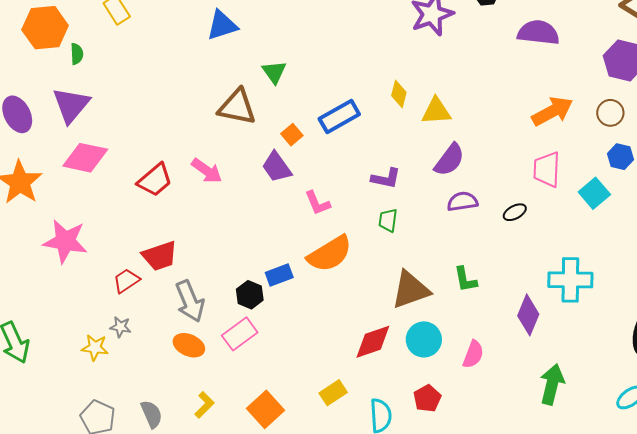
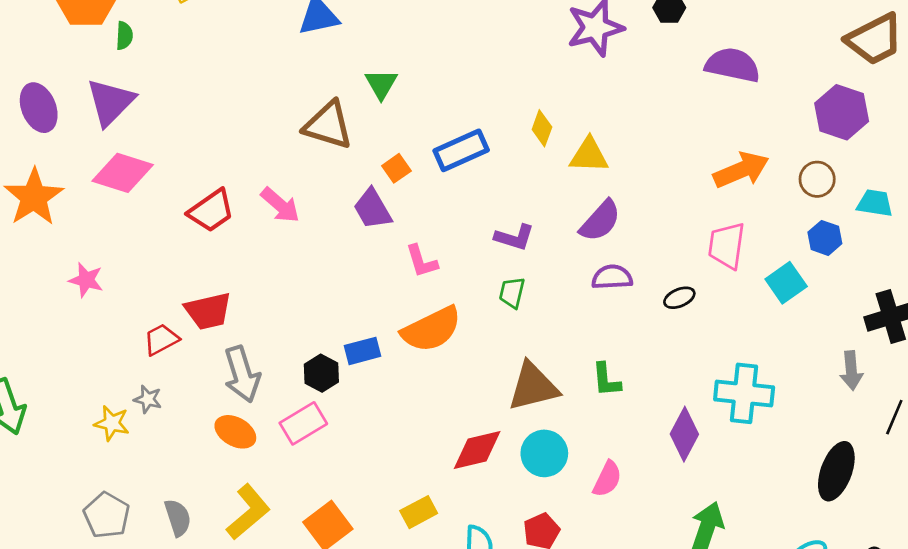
pink star: (65, 241) -> (86, 280), size x0.6
yellow L-shape: (204, 405) -> (248, 512), size x1.6

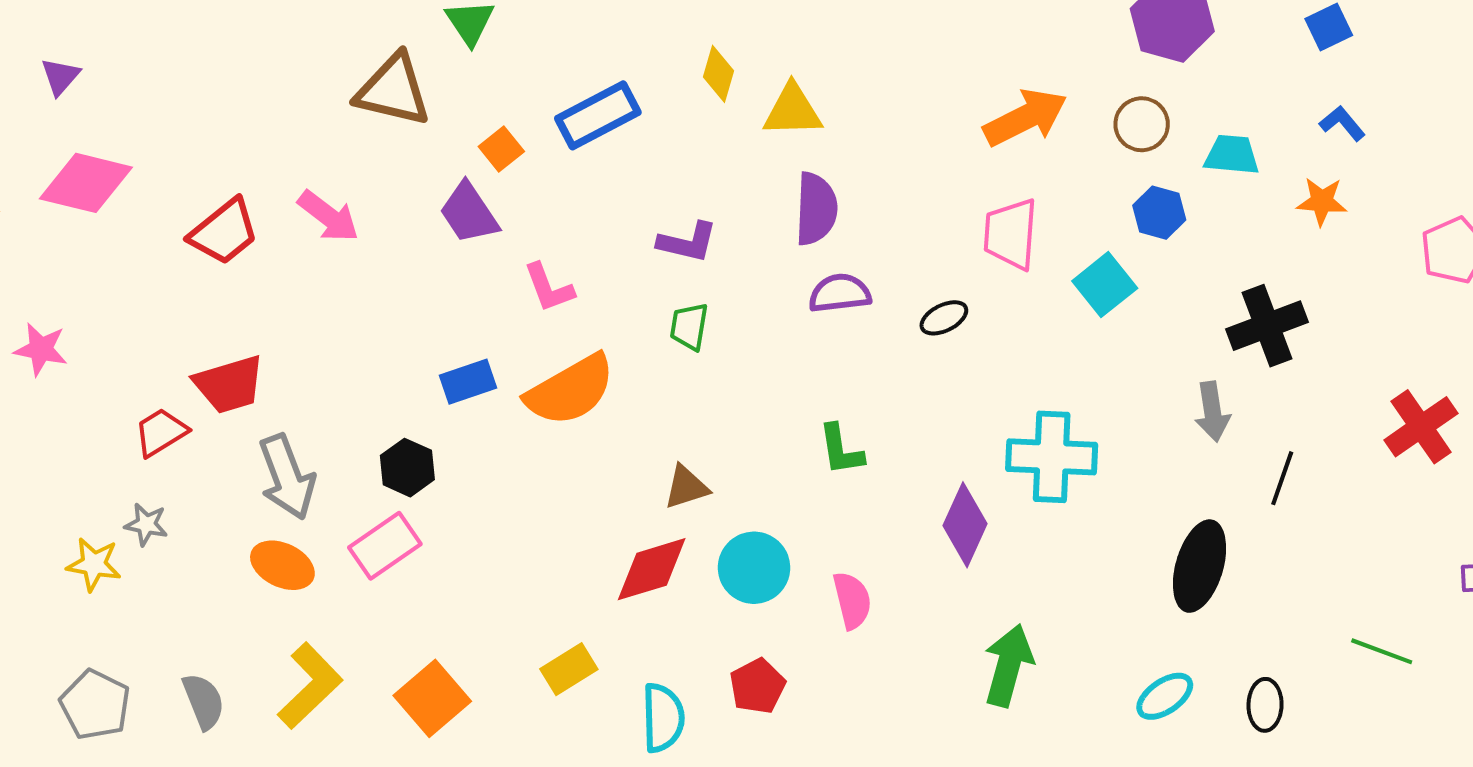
purple triangle: (110, 102) -> (60, 76), size x0.5
purple semicircle: (600, 221) -> (816, 209), turned -36
blue rectangle: (363, 351) -> (468, 382), moved
brown triangle: (533, 387) -> (686, 487), moved, size x0.6
pink semicircle: (607, 479) -> (852, 600), turned -36

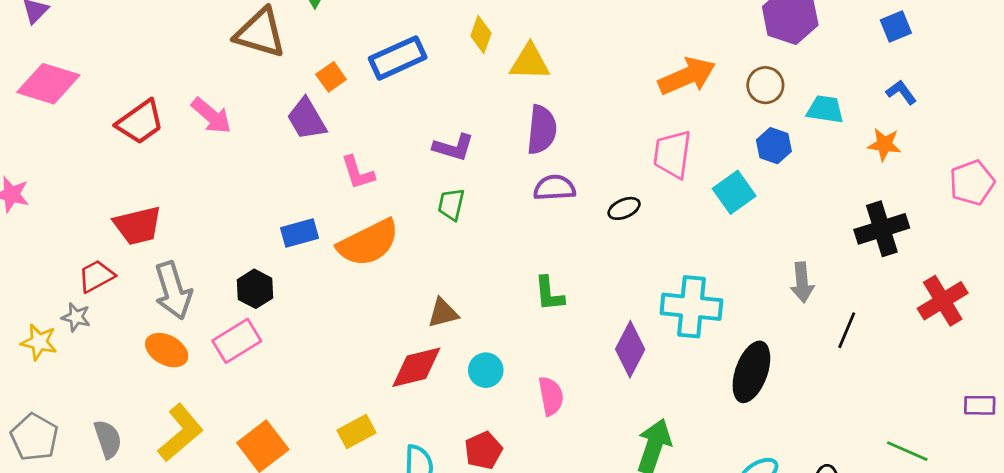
black cross: (1267, 326) -> (882, 229), moved
red trapezoid: (161, 432) -> (96, 276), moved
black ellipse: (1200, 566) -> (751, 372), moved
cyan circle: (754, 568) -> (486, 370), size x0.7

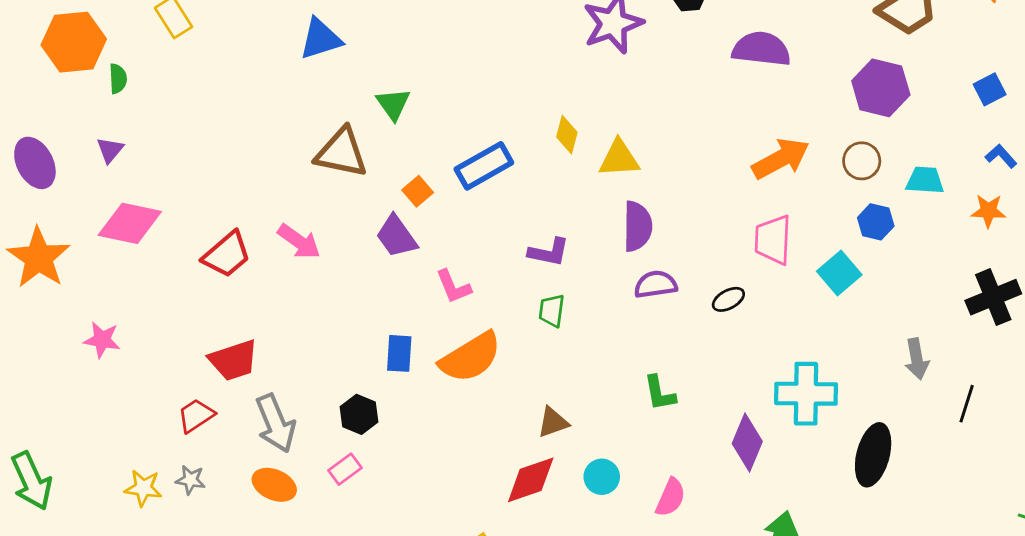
blue rectangle: (299, 233) -> (399, 353), turned -66
gray star: (76, 317) -> (190, 480), moved
pink rectangle: (237, 341) -> (345, 469), size x0.7
pink semicircle: (551, 396) -> (671, 497), turned 39

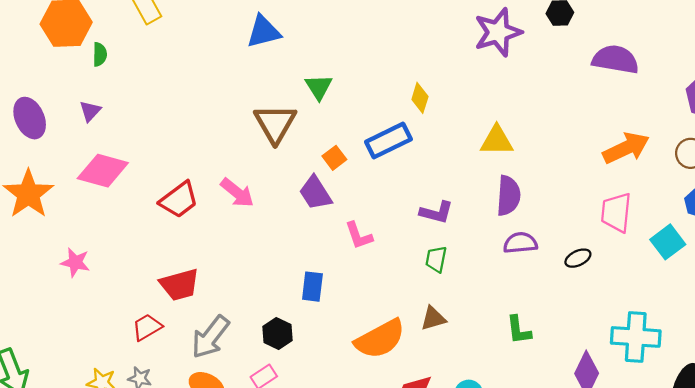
yellow diamond: (567, 135) -> (420, 98), moved
brown triangle: (341, 153) -> (275, 124), turned 45
orange semicircle: (471, 357) -> (380, 339), moved
brown triangle: (553, 422) -> (433, 318), moved
gray arrow: (276, 423) -> (210, 337), turned 57

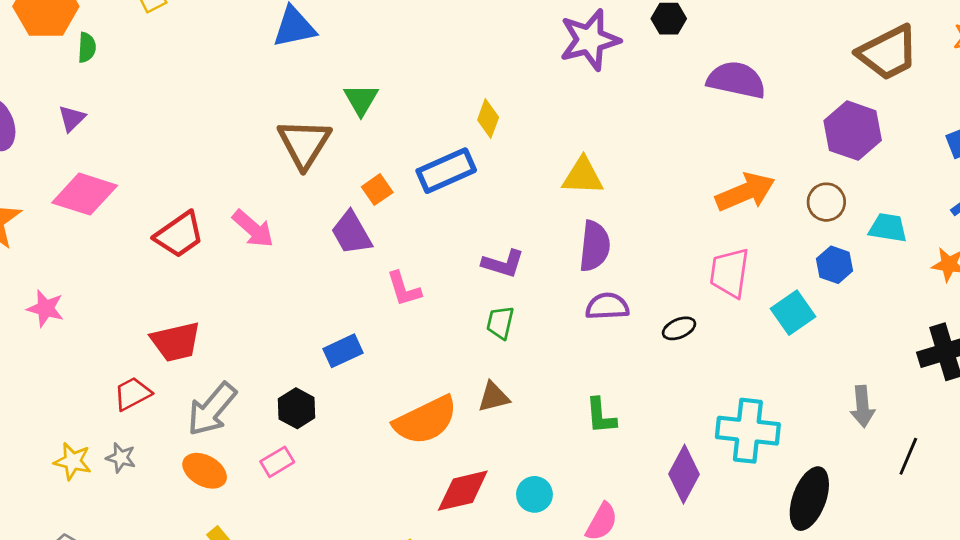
blue rectangle: (312, 287) -> (343, 351), turned 56

